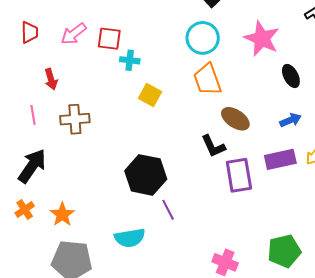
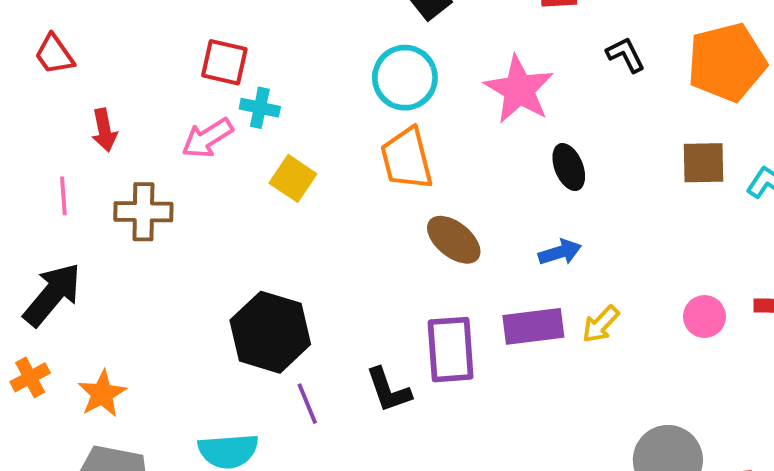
red trapezoid: (30, 32) -> (54, 55), moved, turned 140
pink arrow: (74, 34) -> (207, 138), moved
black L-shape: (213, 146) -> (388, 390), moved

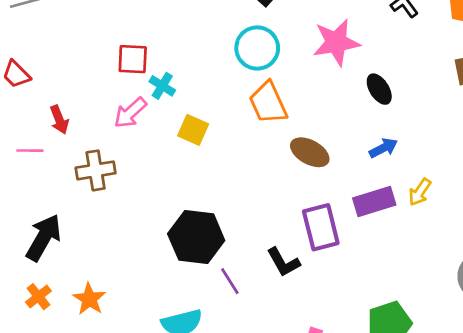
pink star: (519, 89) -> (336, 42), turned -30
cyan cross: (260, 108) -> (162, 86), turned 30
pink line: (63, 196) -> (30, 151), moved, turned -75

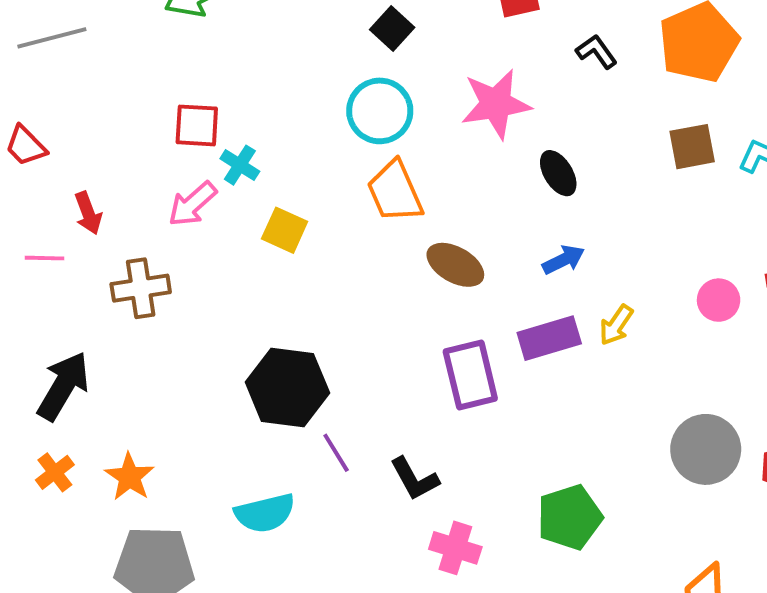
black L-shape: (283, 262) -> (415, 479), moved

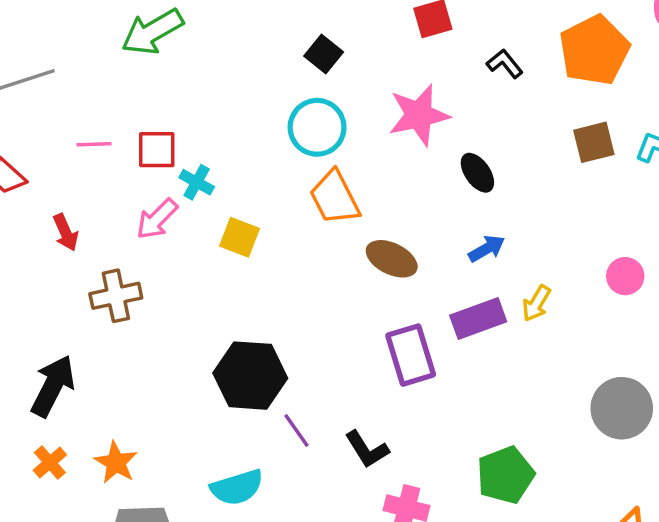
pink line: (45, 258) -> (94, 144), moved

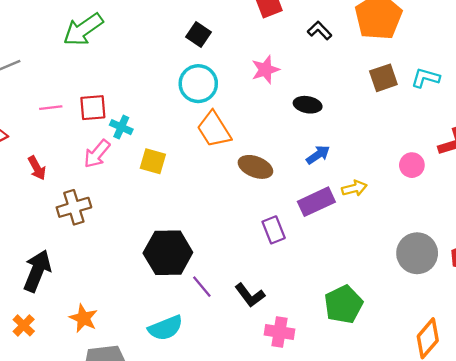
pink star: (419, 115) -> (265, 70), size x0.7
black ellipse: (477, 173) -> (308, 105), turned -40
yellow arrow: (536, 303) -> (354, 188), turned -130
purple rectangle: (411, 355) -> (274, 230), size x0.7
orange cross: (50, 462) -> (24, 325), moved

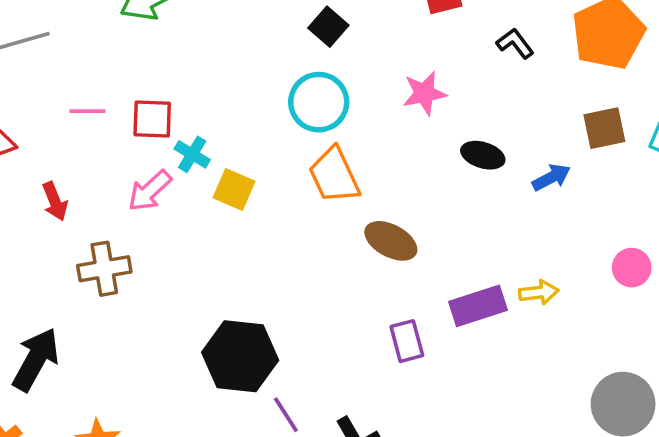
blue arrow: (318, 155) -> (551, 177), moved
yellow square: (153, 161) -> (234, 190), moved

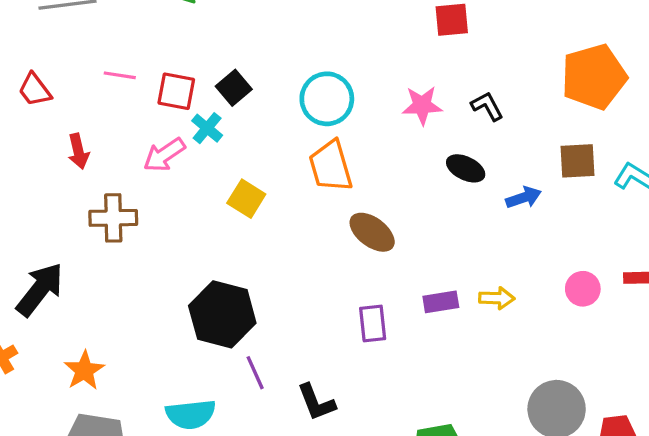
black square: (328, 27) -> (234, 88), moved
black L-shape: (515, 43) -> (487, 106), moved
yellow square: (234, 190) -> (246, 199), moved
purple rectangle: (478, 306) -> (441, 302), size x0.7

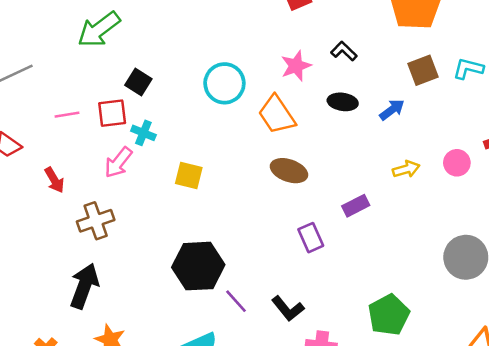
black square: (234, 88) -> (138, 82), moved
orange trapezoid: (331, 166) -> (277, 115), moved
black arrow: (40, 289) -> (84, 286), moved
yellow arrow: (497, 298) -> (406, 169), moved

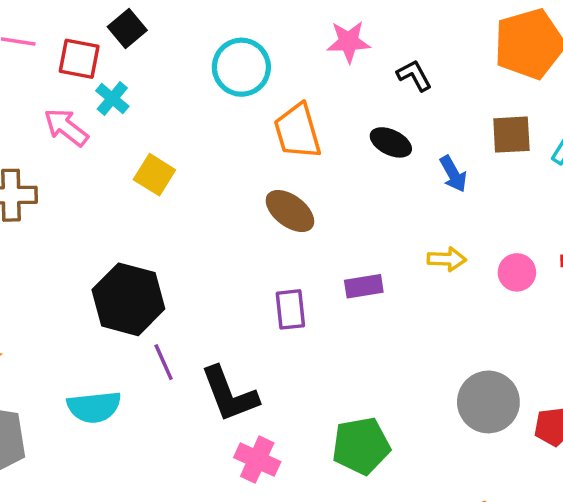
pink star: (296, 66) -> (349, 42), moved
blue arrow: (392, 110) -> (453, 174), turned 80
pink arrow: (118, 163) -> (66, 127), turned 72
black L-shape: (288, 309) -> (229, 394), size x1.4

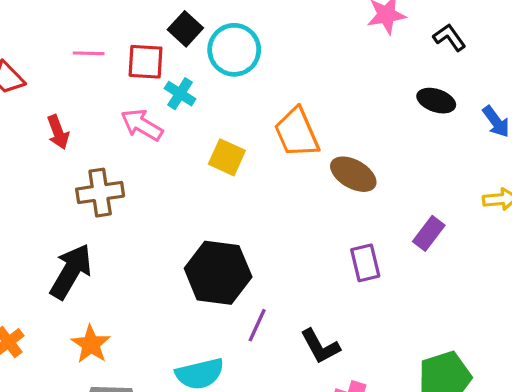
cyan circle: (241, 67) -> (234, 50), moved
orange trapezoid: (298, 131) -> (297, 133), moved
purple rectangle: (364, 286) -> (429, 233), turned -36
purple line: (164, 362) -> (257, 325), turned 56
black L-shape: (229, 394) -> (320, 346), size x0.7

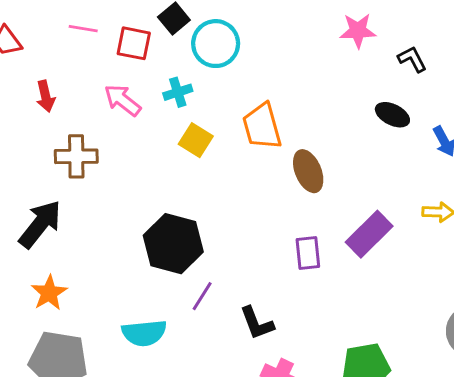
cyan cross: (180, 94) -> (178, 92), moved, turned 32
brown ellipse: (353, 174) -> (308, 171), turned 30
purple rectangle: (429, 233) -> (369, 234), size x1.5

